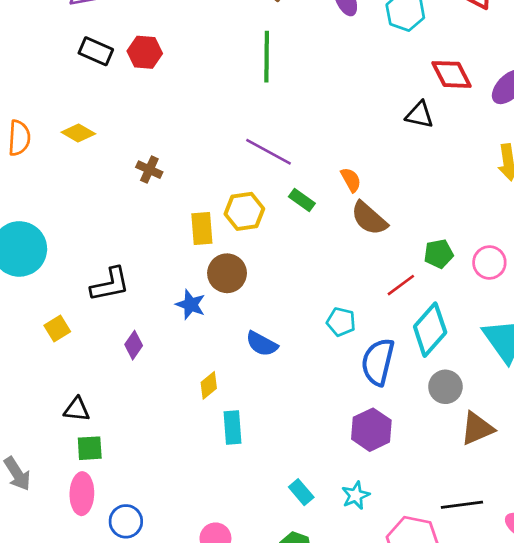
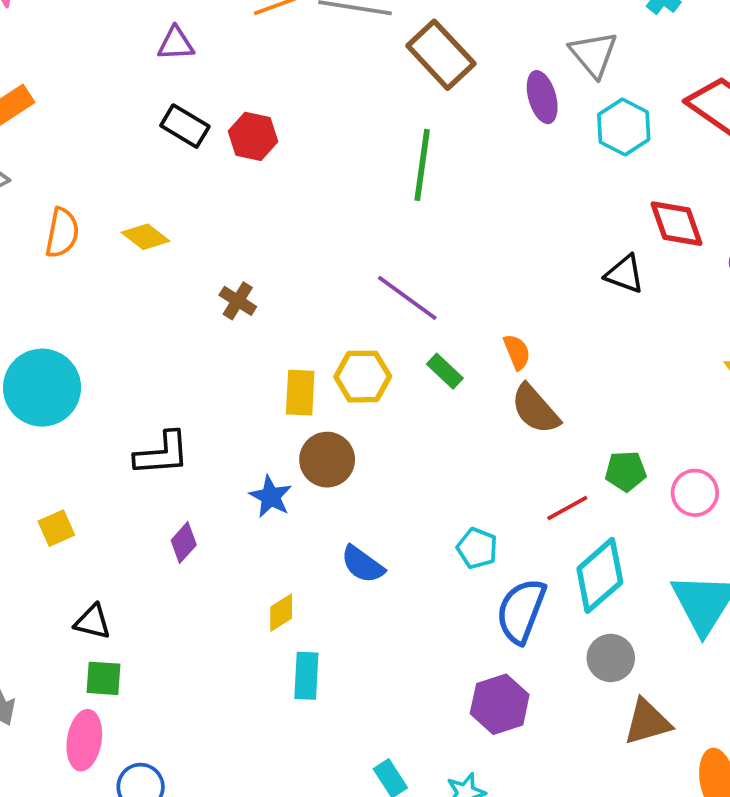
yellow square: (57, 329) -> (56, 528), moved

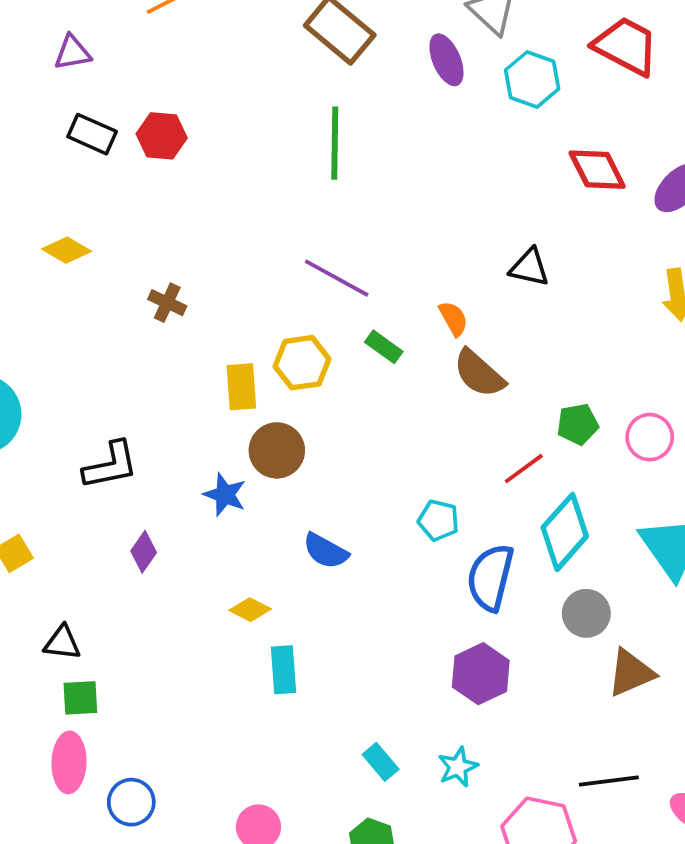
black triangle: (625, 274) -> (529, 267), moved
yellow diamond: (281, 613) -> (250, 610), turned 66

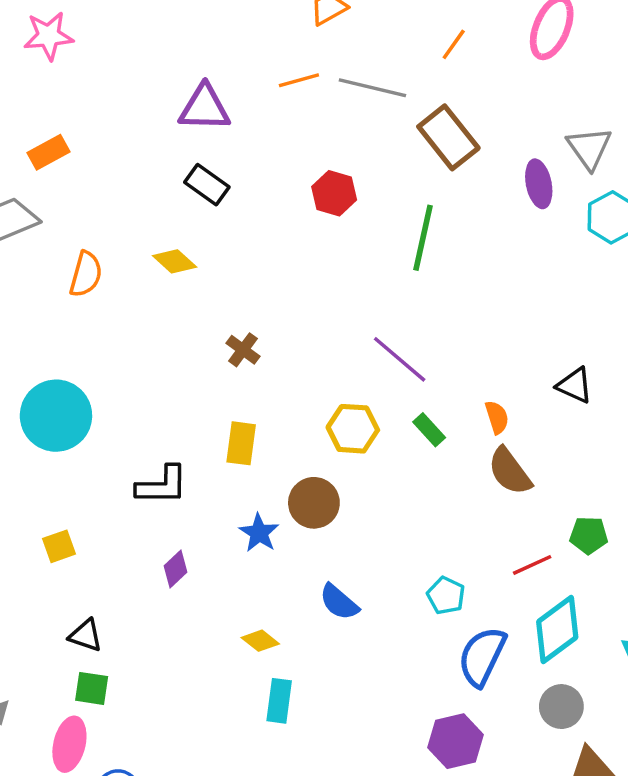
purple triangle: (72, 53) -> (204, 108), size x1.5
red hexagon: (162, 136) -> (334, 193), moved
yellow diamond: (67, 250) -> (175, 261), moved
yellow rectangle: (241, 387) -> (241, 443), moved

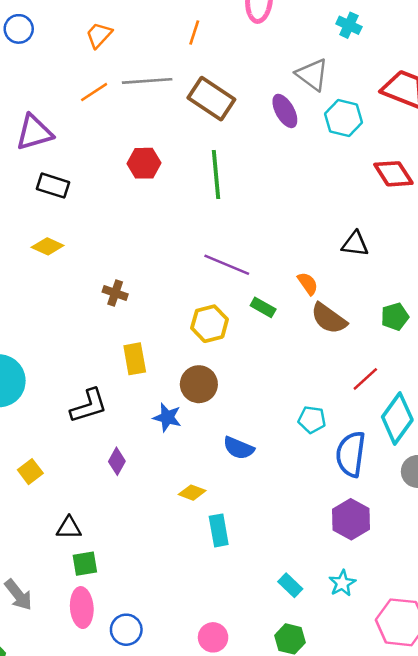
green pentagon: (589, 535) -> (395, 317), moved

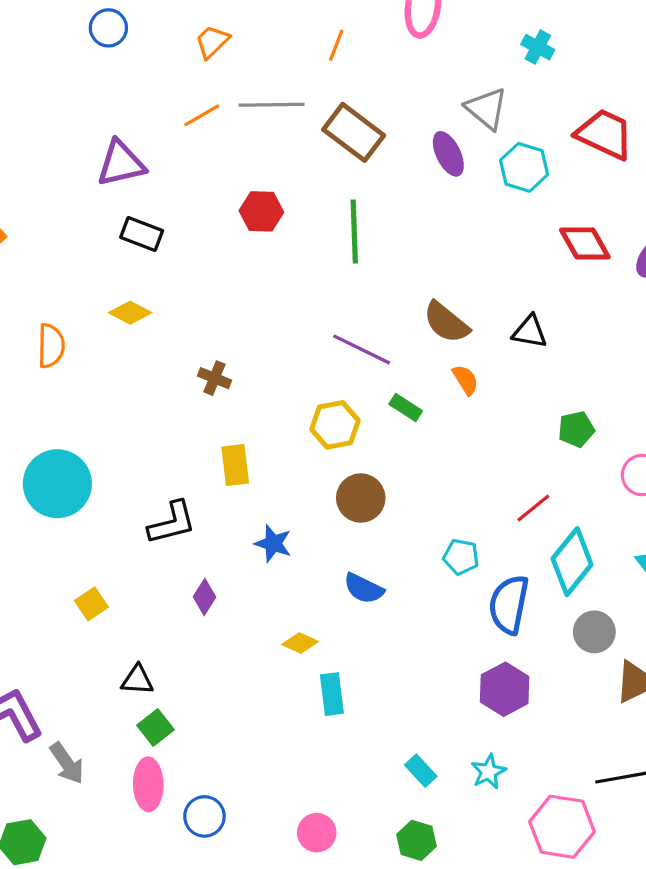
brown semicircle: (329, 318) -> (446, 322), moved
brown circle: (199, 384) -> (361, 498), moved
green square: (85, 564) -> (156, 727), turned -32

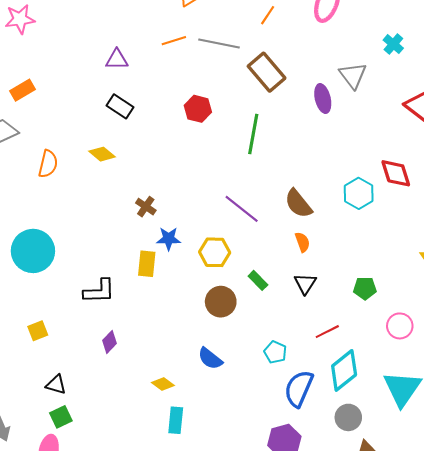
purple triangle: (121, 164) -> (117, 60), size x0.7
cyan hexagon: (524, 167) -> (359, 193), moved
black triangle: (530, 332) -> (305, 284), moved, turned 40
green rectangle: (406, 407) -> (258, 280), moved
blue star: (273, 544) -> (169, 239), moved, turned -30

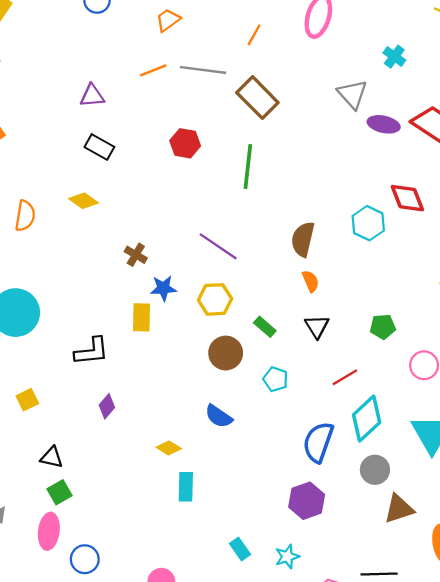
purple ellipse: (323, 99) -> (384, 124), moved, turned -60
brown semicircle: (298, 204) -> (303, 239), turned 56
purple line: (242, 209) -> (218, 246), moved
cyan pentagon: (275, 352) -> (276, 379), moved

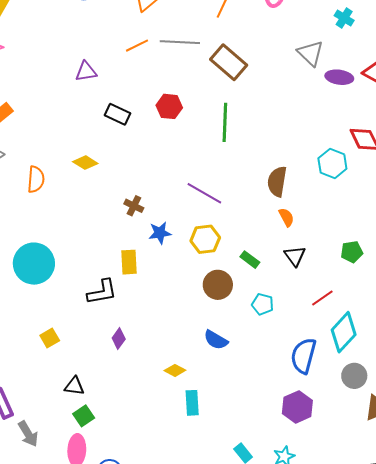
black rectangle: (99, 147) -> (118, 114), moved
yellow rectangle: (141, 317) -> (129, 262), moved

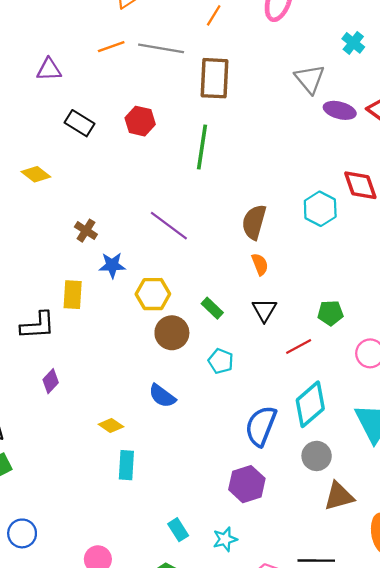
brown rectangle: (229, 62) -> (214, 78), turned 45
yellow hexagon: (205, 239) -> (153, 294), moved
red line: (322, 298) -> (299, 346), moved

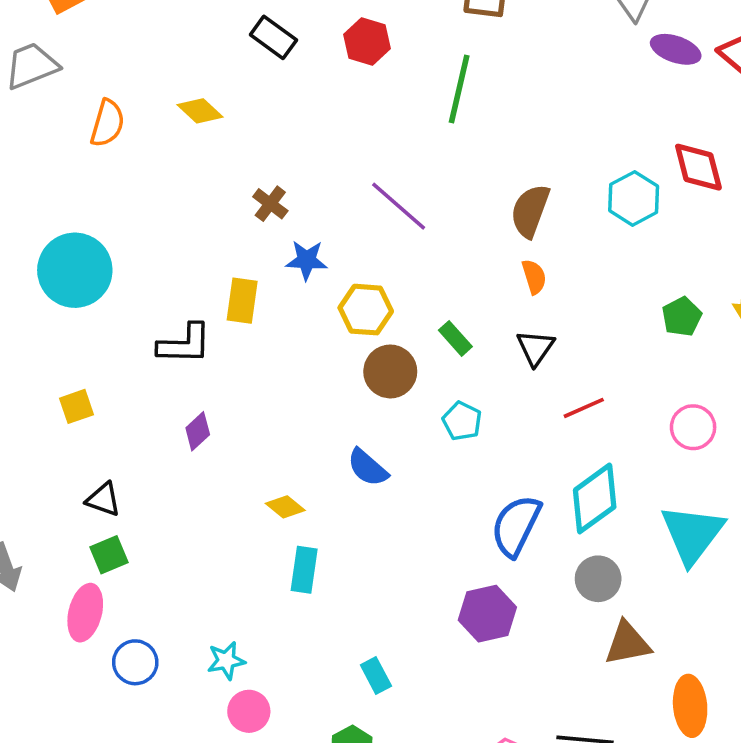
green pentagon: (330, 313) -> (682, 317), moved, turned -30
cyan star: (225, 539) -> (226, 661), moved

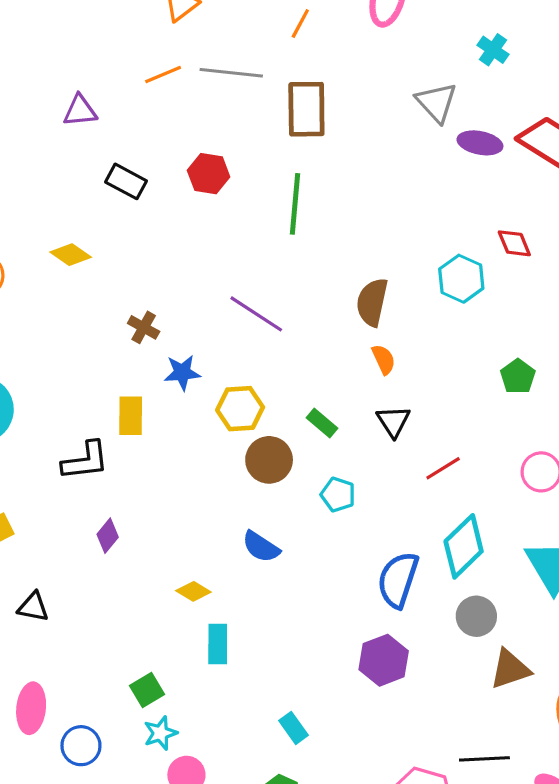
red diamond: (698, 167) -> (514, 243), size x0.7
green square: (109, 555) -> (147, 690), moved

